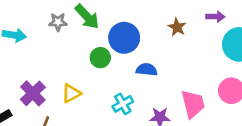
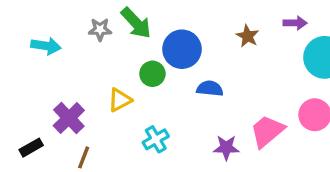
yellow triangle: (71, 93) -> (120, 100), moved
cyan cross: (123, 104) -> (156, 139), moved
pink trapezoid: (193, 104) -> (267, 131), turned -116

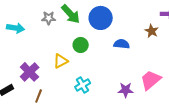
brown star: (248, 36) -> (152, 31), moved
blue circle: (182, 49) -> (101, 18), moved
blue semicircle: (210, 89) -> (122, 44), moved

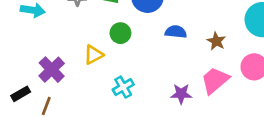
brown star: (152, 31) -> (216, 41), moved
brown line: (39, 96) -> (46, 106), moved

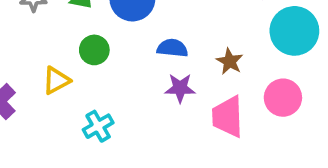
pink trapezoid: (215, 80) -> (228, 117), turned -52
purple star: (181, 94) -> (180, 88), moved

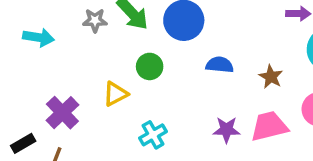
purple star: (180, 88) -> (226, 130), moved
pink trapezoid: (228, 117) -> (269, 126), turned 78

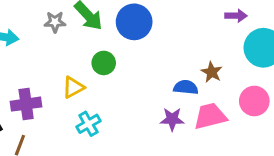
blue semicircle: (220, 65) -> (186, 87), moved
purple cross: (62, 113) -> (26, 104), turned 36
cyan cross: (153, 135) -> (88, 124), moved

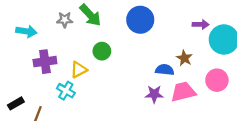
purple arrow: (236, 16) -> (201, 24), moved
blue circle: (134, 22) -> (140, 20), moved
purple cross: (26, 104) -> (45, 62), moved
cyan cross: (88, 124) -> (66, 91), moved, turned -30

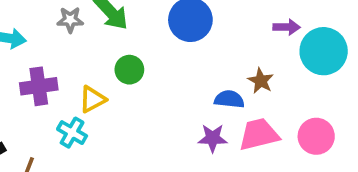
pink circle: (217, 80) -> (316, 136), moved

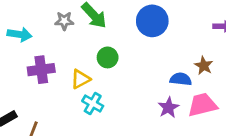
cyan cross: (72, 133) -> (93, 103), moved
purple star: (213, 138) -> (169, 108), turned -30

